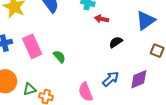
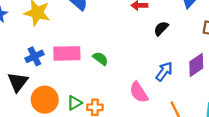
pink rectangle: (32, 46) -> (67, 53), turned -55

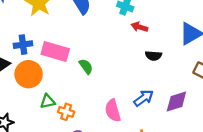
black semicircle: (161, 28) -> (153, 56), turned -147
orange circle: (45, 100) -> (29, 74), moved

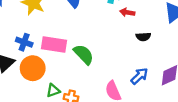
blue cross: (23, 45) -> (24, 42), turned 35
green semicircle: (86, 66) -> (84, 54), size x1.5

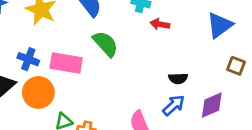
black semicircle: (143, 37) -> (178, 78), moved
green semicircle: (84, 54) -> (105, 44), moved

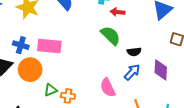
green semicircle: (105, 44) -> (111, 36), moved
purple diamond: (212, 105) -> (161, 70), turned -60

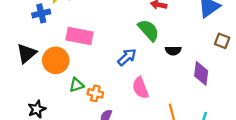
blue cross: (21, 45) -> (41, 13), moved, turned -35
blue arrow: (132, 72) -> (127, 57), moved

